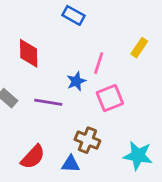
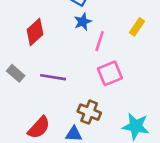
red diamond: (29, 53) -> (35, 32), turned 48
blue star: (76, 81) -> (83, 22), moved

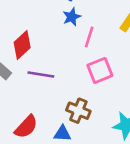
red diamond: (35, 32) -> (22, 45), moved

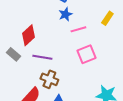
pink line: (89, 37) -> (78, 29), turned 56
brown cross: (78, 111) -> (49, 79), moved

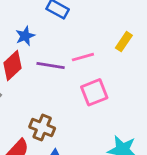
blue star: (65, 14) -> (25, 36), moved
purple line: (42, 57) -> (51, 65), moved

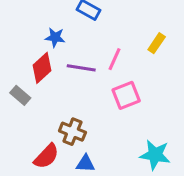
blue star: (25, 36) -> (55, 37), turned 30
pink line: (83, 57) -> (115, 59), turned -50

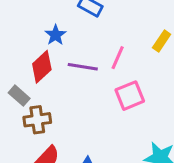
blue star: (55, 37) -> (55, 35), turned 30
brown cross: (72, 132) -> (37, 120), moved, turned -30

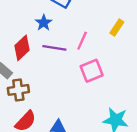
blue star: (55, 35) -> (44, 23), moved

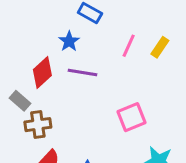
pink line: (82, 41) -> (129, 46), moved
pink square: (92, 71) -> (132, 117), moved

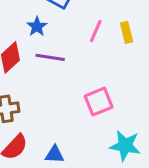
yellow rectangle: (160, 47) -> (127, 32), turned -48

